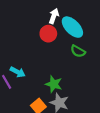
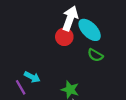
white arrow: (54, 16) -> (70, 18), size x1.5

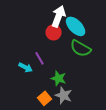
green semicircle: (95, 55) -> (81, 48), size x1.5
purple line: (21, 87) -> (40, 58), moved

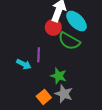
green semicircle: (81, 48) -> (69, 41), moved
purple line: (40, 58) -> (39, 55), turned 32

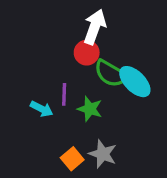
cyan ellipse: (77, 21) -> (135, 82), moved
green star: (59, 76) -> (90, 109), moved

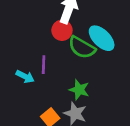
cyan ellipse: (135, 82) -> (102, 38), moved
green star: (90, 109) -> (79, 90), moved

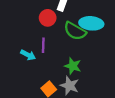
red circle: (62, 30) -> (48, 18), moved
cyan ellipse: (102, 38) -> (91, 23), turned -40

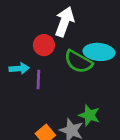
cyan arrow: (28, 55) -> (19, 68), moved, turned -32
green star: (73, 66) -> (89, 115), moved

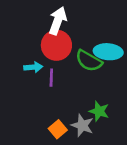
white arrow: (65, 22) -> (58, 21), moved
red circle: (44, 45) -> (56, 45), size x1.5

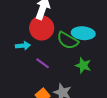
purple line: (51, 78) -> (43, 63), moved, turned -56
green star: (99, 111) -> (83, 65), moved

